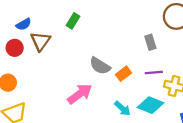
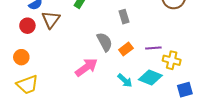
gray rectangle: (150, 42) -> (124, 17), moved
gray semicircle: (100, 66) -> (105, 42), turned -150

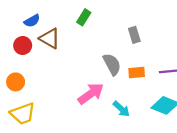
brown triangle: (51, 20) -> (50, 38), turned -36
orange rectangle: (126, 49) -> (137, 73), turned 32
cyan arrow: (125, 81) -> (121, 109), moved

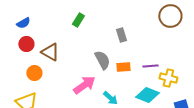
blue semicircle: (32, 21) -> (23, 23), moved
brown triangle: (50, 38) -> (50, 52), moved
orange circle: (16, 82) -> (34, 73), moved

